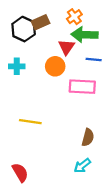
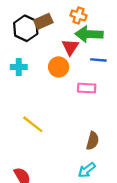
orange cross: (74, 17) -> (78, 15), turned -35
pink rectangle: (82, 87) -> (87, 88), size x0.7
yellow line: (30, 122) -> (33, 124), turned 30

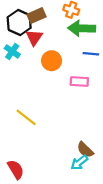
red triangle: (70, 47) -> (34, 38), moved
cyan cross: (19, 67) -> (12, 51), moved, turned 35
brown semicircle: (93, 141) -> (85, 150), moved, turned 120

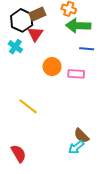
orange circle: (52, 61) -> (52, 67), moved

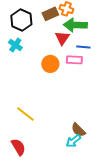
brown rectangle: (37, 14) -> (50, 14), moved
red triangle: (35, 34) -> (62, 38), moved
pink rectangle: (76, 74) -> (74, 60), moved
yellow line: (28, 106) -> (25, 114), moved

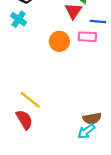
brown semicircle: (78, 130) -> (92, 118), turned -56
red semicircle: (18, 147) -> (24, 120), moved

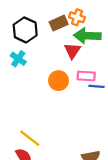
blue line: (98, 21) -> (97, 86), moved

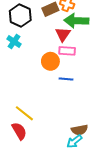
pink rectangle: (86, 76) -> (67, 51), moved
blue line: (97, 86) -> (66, 79), moved

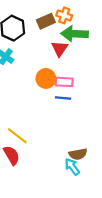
pink rectangle: (67, 51) -> (64, 82), moved
cyan arrow: (74, 141) -> (72, 167), turned 91

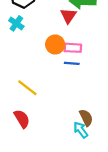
yellow line: (17, 136) -> (27, 88), moved
brown semicircle: (78, 154) -> (86, 118), turned -105

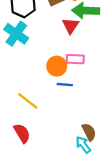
cyan cross: (16, 23) -> (16, 34), size x1.5
orange circle: (55, 45) -> (57, 66), moved
blue line: (72, 63) -> (65, 85), moved

